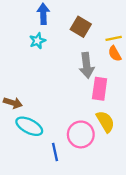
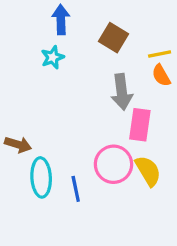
cyan ellipse: (29, 126) -> (41, 177), turned 60
pink circle: (81, 134) -> (113, 164), moved
blue line: (55, 152) -> (76, 189), moved

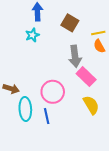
pink rectangle: (140, 125) -> (86, 77), turned -54
pink circle: (113, 164) -> (53, 92), moved

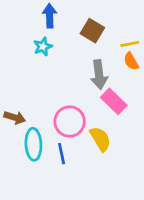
yellow semicircle: (91, 105) -> (100, 139), moved

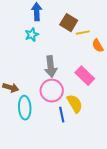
yellow line: (130, 44) -> (83, 33), moved
gray arrow: (99, 75) -> (51, 67), moved
blue line: (62, 154) -> (62, 115), moved

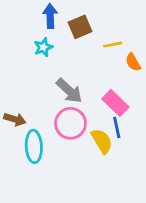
brown square: (69, 23) -> (80, 27), moved, turned 36
gray arrow: (51, 67) -> (69, 91), turned -40
blue line: (62, 115) -> (117, 127), moved

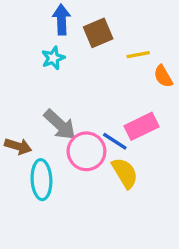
gray arrow: (69, 91) -> (60, 125), moved
pink rectangle: (115, 103) -> (141, 126), turned -70
blue line: (117, 127) -> (115, 141), moved, turned -45

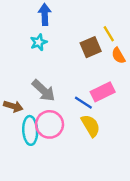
brown square: (98, 33) -> (91, 47), moved
yellow line: (138, 55) -> (109, 34), moved, turned 70
pink circle: (86, 151) -> (50, 124), moved

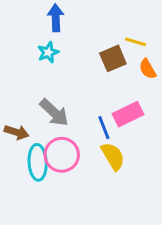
yellow line: (109, 34) -> (135, 42), turned -42
blue line: (83, 103) -> (104, 128), turned 36

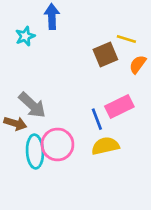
cyan star: (48, 52) -> (25, 36), moved
orange semicircle: (148, 69) -> (138, 64), turned 66
gray arrow: (54, 113) -> (32, 105), moved
yellow semicircle: (113, 156) -> (105, 146), turned -72

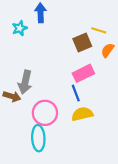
gray arrow: (32, 105) -> (25, 82), turned 60
pink rectangle: (119, 107) -> (83, 73), moved
cyan ellipse: (35, 152) -> (38, 138), moved

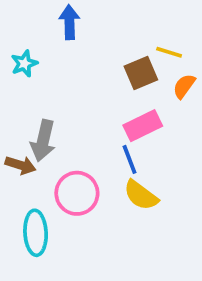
cyan star: (20, 28) -> (24, 64), moved
yellow semicircle: (82, 114) -> (141, 195), turned -130
cyan ellipse: (38, 138) -> (36, 233), moved

